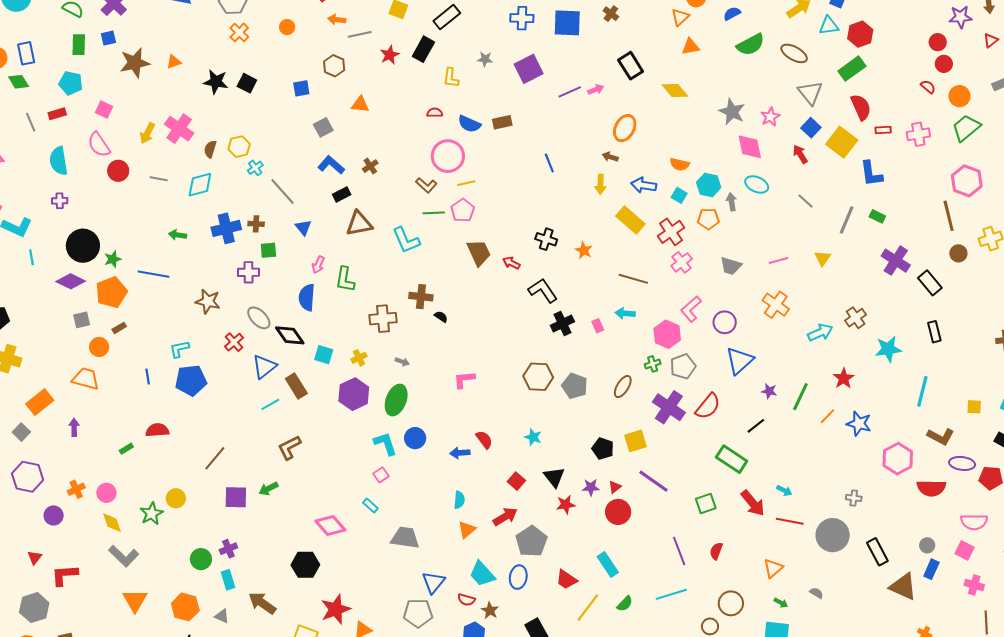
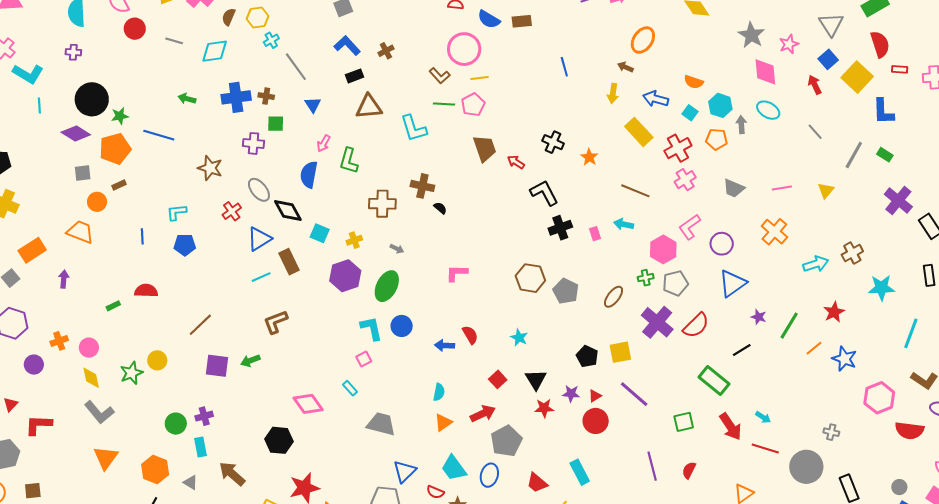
blue pentagon: (191, 380) -> (185, 245), size x0.7

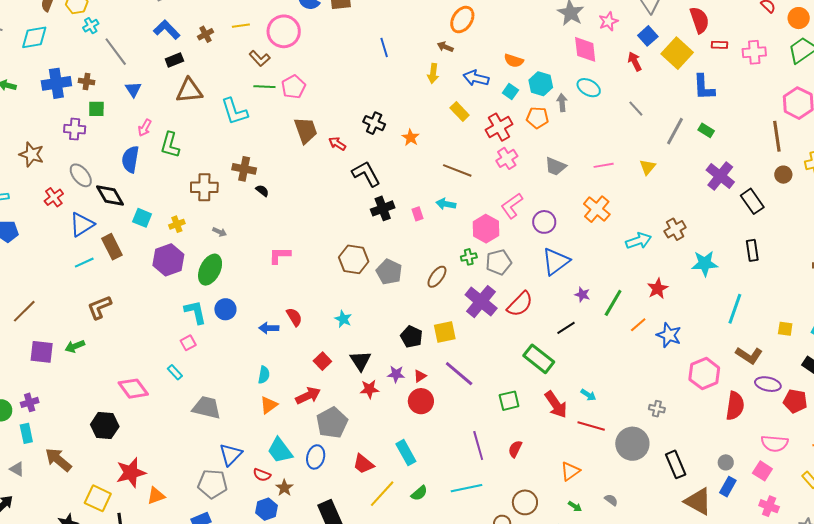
yellow line: (480, 78) -> (241, 26), moved
yellow rectangle: (639, 132) -> (460, 111), size x0.7
red semicircle: (910, 431) -> (735, 406), turned -88

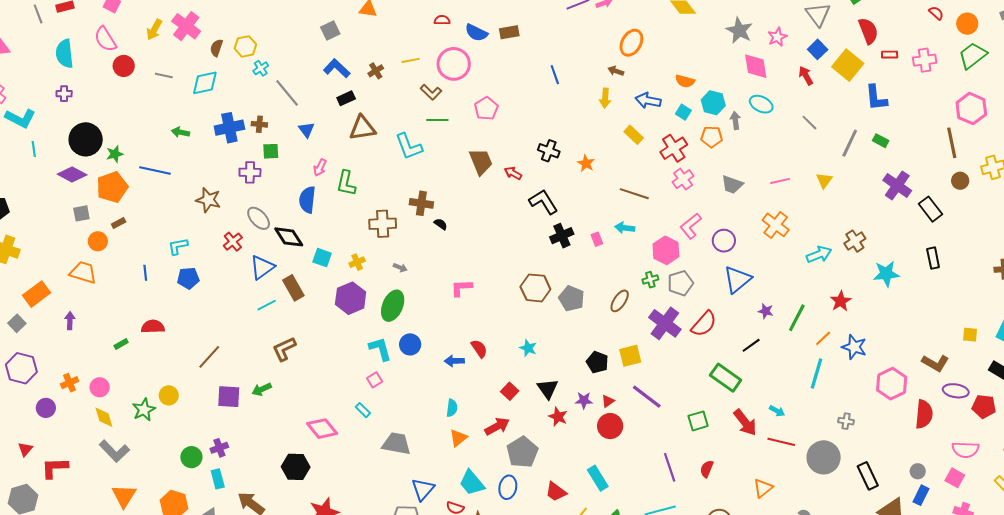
pink pentagon: (293, 87) -> (486, 109), moved
cyan line: (735, 309) -> (816, 373), moved
red star: (369, 389) -> (558, 417), turned 30

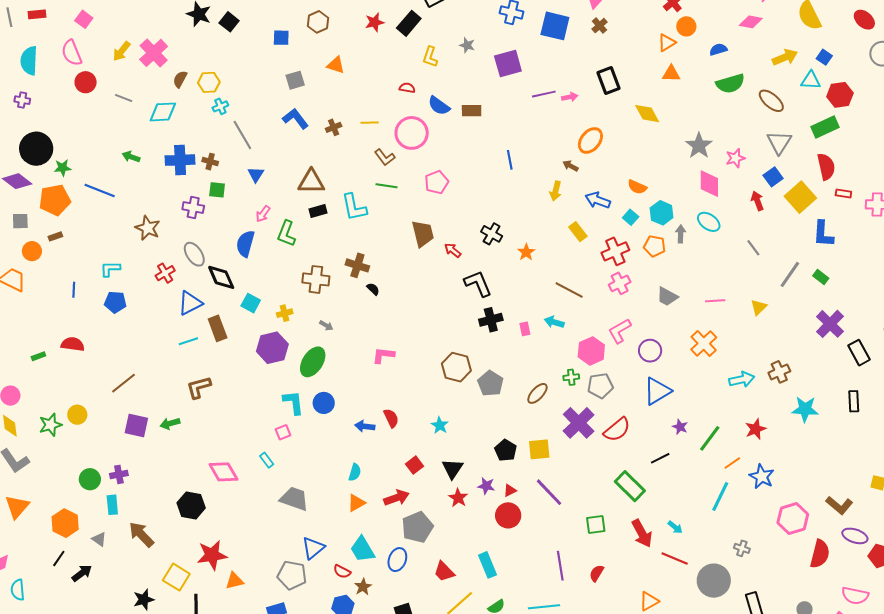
black rectangle: (346, 98) -> (318, 211), moved

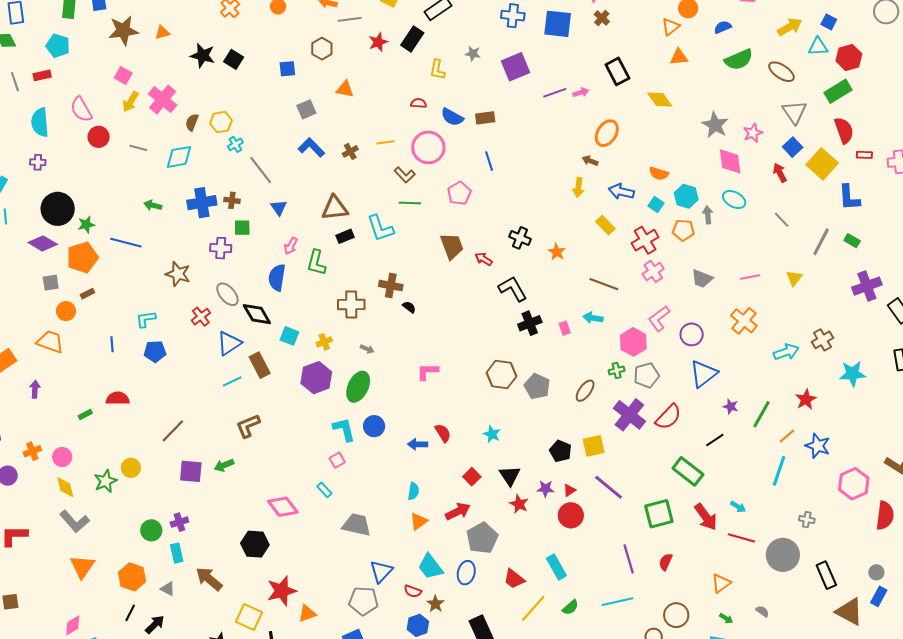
pink square: (84, 19) -> (123, 75), moved
blue line: (510, 160) -> (489, 161), moved
purple cross: (830, 324) -> (867, 286), turned 32
green square: (596, 524) -> (659, 514), size x1.4

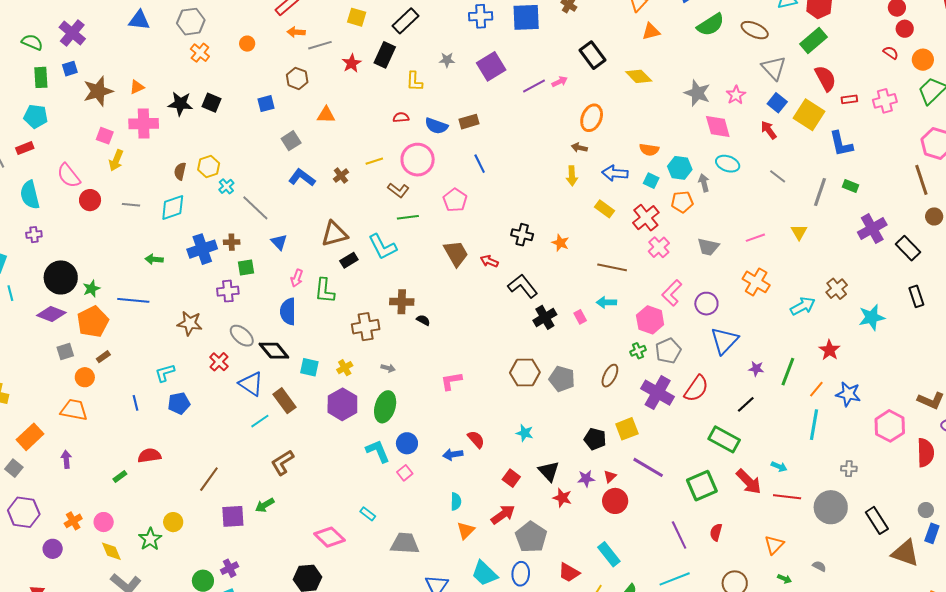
pink cross: (163, 100) -> (144, 124), moved, turned -32
blue triangle: (229, 343) -> (251, 384), turned -44
pink square: (337, 460) -> (405, 473), moved

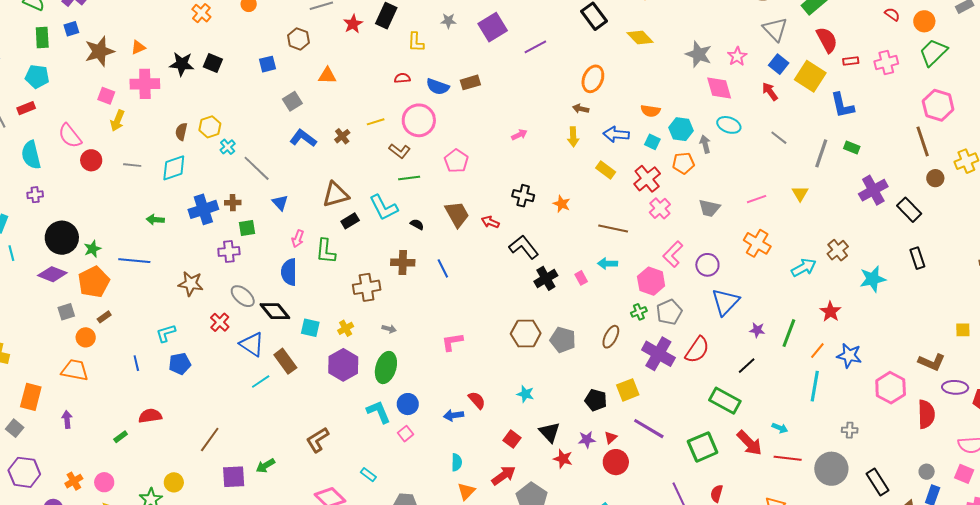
pink arrow: (560, 82) -> (519, 135), moved
blue line: (480, 164) -> (443, 268), moved
black semicircle: (423, 320) -> (417, 224), moved
orange rectangle: (30, 437) -> (31, 397), turned -32
brown L-shape: (282, 462) -> (318, 440), moved

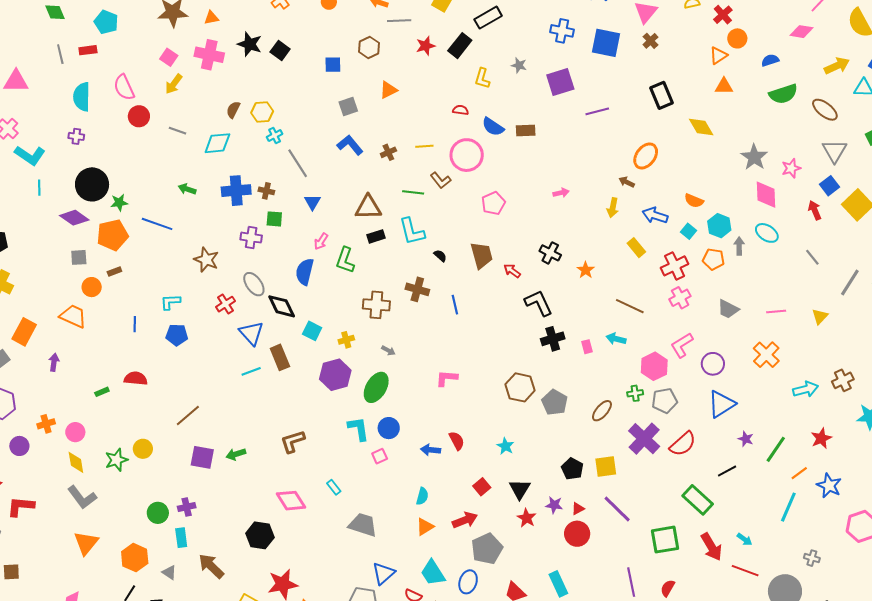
orange triangle: (327, 76) -> (388, 90), turned -42
green line: (409, 178) -> (413, 192), moved

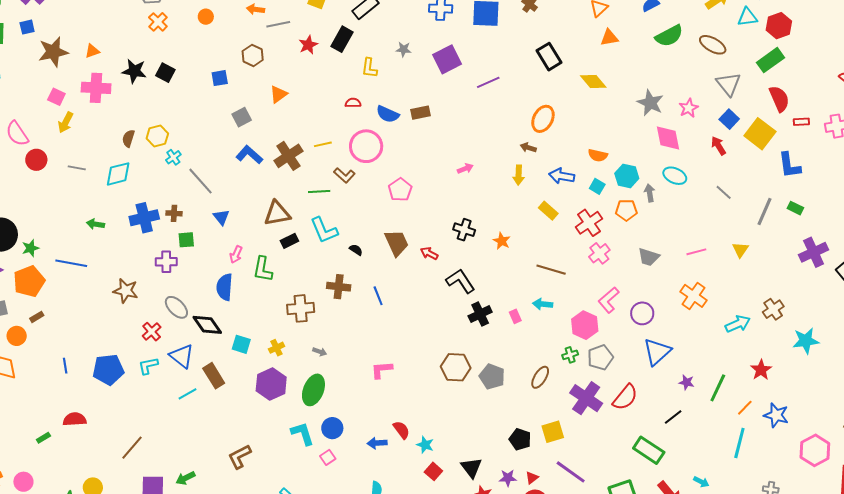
brown cross: (388, 152) -> (288, 156), size x1.8
cyan L-shape: (170, 302) -> (148, 366), moved
blue pentagon: (177, 335) -> (108, 370), size x1.4
cyan star: (505, 446) -> (425, 445), moved

